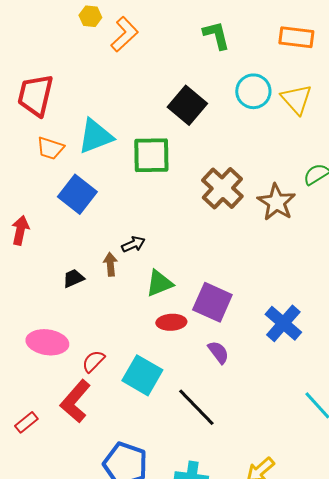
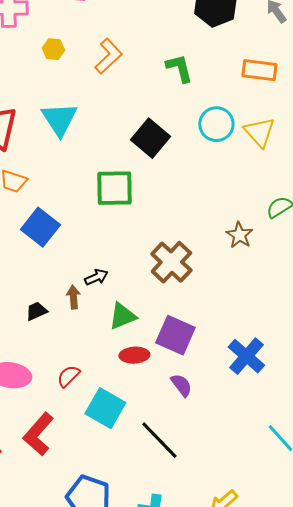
orange L-shape: (124, 34) -> (108, 56), moved
cyan triangle: (95, 136) -> (59, 119), moved, turned -42
brown cross: (222, 188) -> (171, 262), moved
brown star: (276, 202) -> (239, 235), size x0.7
red semicircle: (93, 361) -> (68, 376), moved

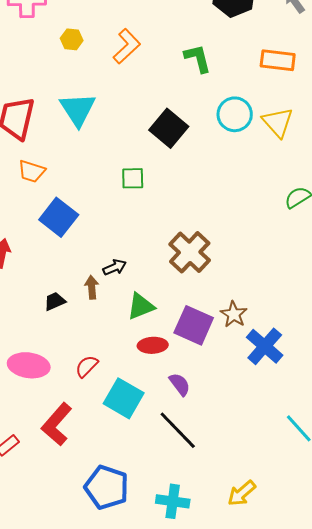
green square: (114, 188) -> (133, 178), size x0.6
brown star: (239, 235) -> (234, 314), moved
purple semicircle: (181, 385) -> (180, 384), moved

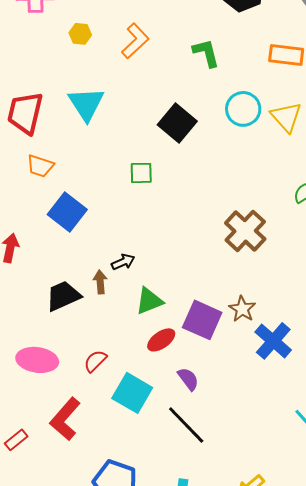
brown cross: (190, 252) -> (245, 231), moved
black trapezoid: (55, 301) -> (63, 296), size x1.6
red ellipse: (153, 345) -> (161, 340), turned -32

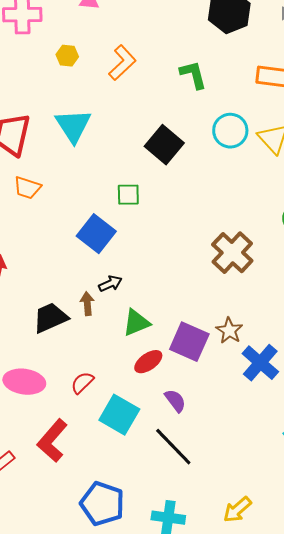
blue square: (67, 212) -> (96, 234), moved

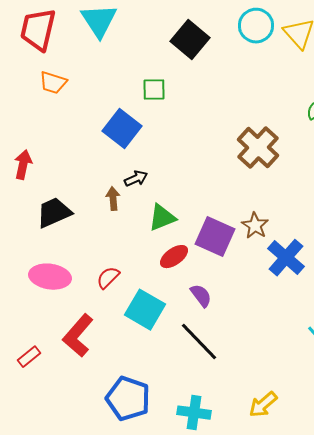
black trapezoid: (50, 318) -> (54, 213), moved

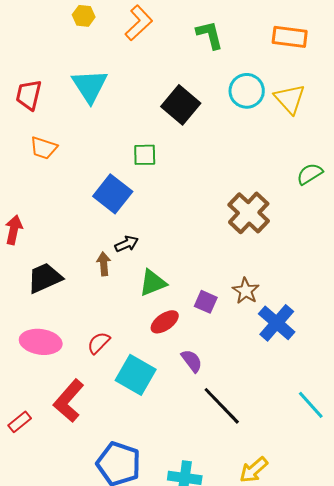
red trapezoid: (38, 30) -> (29, 95), size x0.7
purple square: (215, 237) -> (206, 302), size x0.6
black line: (199, 342) -> (222, 406), moved

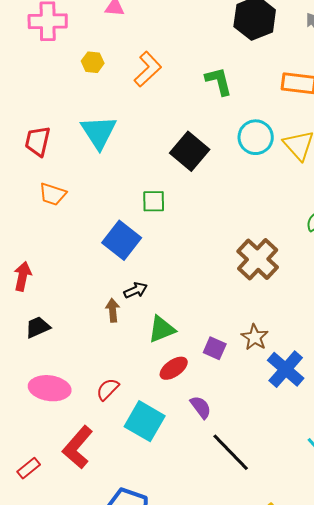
black trapezoid: (45, 278) -> (38, 327), moved, size x0.7

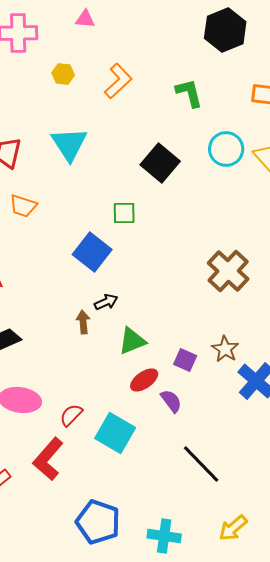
red semicircle: (108, 389) -> (71, 415), moved
purple semicircle: (201, 407) -> (171, 401), moved

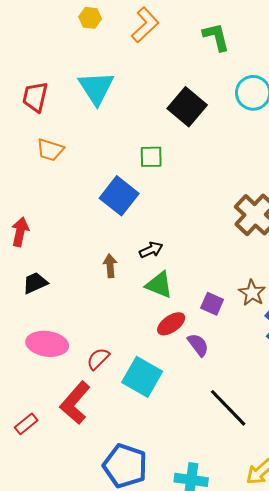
black arrow: (106, 302) -> (151, 250), moved
green triangle: (132, 341) -> (159, 285), turned 44

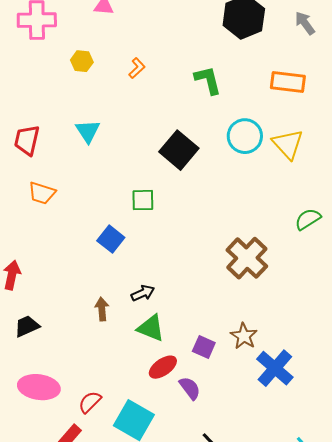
orange L-shape: (145, 25) -> (137, 68), size x0.6
cyan triangle: (96, 88) -> (88, 131), size x0.7
blue square: (119, 196) -> (111, 239), size x0.7

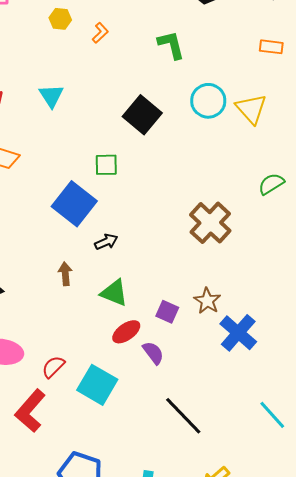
yellow hexagon: (82, 61) -> (60, 19), moved
orange rectangle: (288, 82) -> (271, 47), moved, size x0.7
blue square: (111, 239) -> (74, 204), size x1.6
black arrow: (143, 293) -> (106, 242), moved

